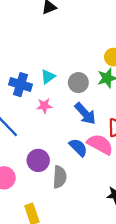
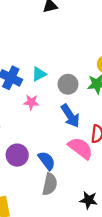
blue semicircle: (78, 147) -> (47, 161), moved
gray semicircle: (60, 177) -> (50, 184), moved

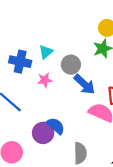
gray circle: (68, 84) -> (71, 65), moved
blue semicircle: (47, 161) -> (56, 126), moved

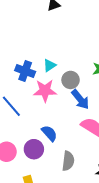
pink star: (45, 80) -> (45, 91), size x1.6
purple circle: (43, 133) -> (34, 149), moved

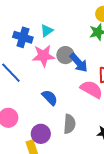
gray circle: (71, 80) -> (65, 55), moved
purple circle: (34, 149) -> (41, 134), moved

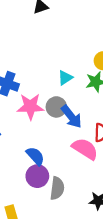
cyan triangle: (47, 31) -> (65, 78), moved
purple circle: (41, 134) -> (37, 176), moved

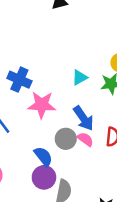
gray circle: (56, 107) -> (66, 139), moved
pink semicircle: (85, 149) -> (85, 139), moved, size x0.6

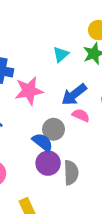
blue arrow: (83, 118) -> (74, 95), turned 100
gray circle: (66, 139) -> (53, 129), moved

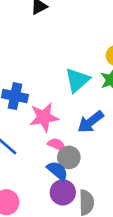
cyan triangle: (61, 54) -> (77, 80), size x1.5
pink semicircle: (81, 115) -> (57, 145), moved

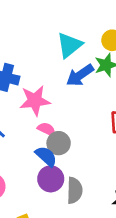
cyan triangle: (77, 80) -> (69, 45), moved
blue arrow: (91, 122) -> (80, 75), moved

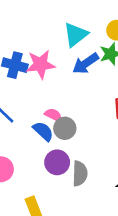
pink star: (35, 101) -> (41, 64), moved
blue semicircle: (46, 156) -> (43, 131), moved

